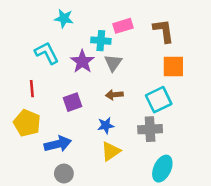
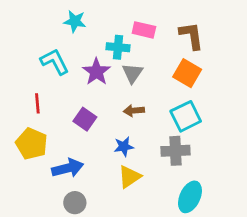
pink rectangle: (123, 26) -> (144, 30), turned 30
orange square: (173, 66) -> (187, 73), moved, turned 30
purple square: (73, 102) -> (85, 119), turned -36

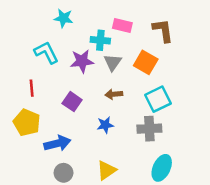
purple star: (96, 72) -> (82, 61), turned 30
orange square: (187, 73) -> (146, 62), moved
yellow triangle: (130, 177) -> (106, 170), moved

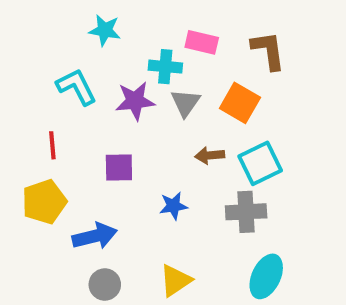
brown arrow: (114, 94) -> (210, 155), moved
purple square: (72, 102) -> (119, 167), turned -36
yellow pentagon: (27, 122) -> (44, 202), turned 30

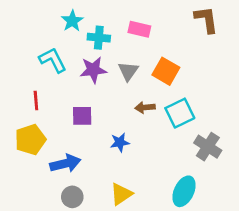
cyan star: (105, 30) -> (72, 21), turned 30
brown L-shape: (268, 50) -> (206, 19), moved
cyan cross: (165, 67) -> (99, 38), moved
gray cross: (246, 212) -> (208, 147), moved, turned 36

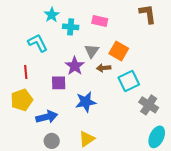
purple star: (93, 70) -> (75, 66), moved, turned -30
brown arrow: (145, 107) -> (104, 68), moved
blue star: (120, 142) -> (86, 102), size x1.5
cyan ellipse: (184, 191) -> (157, 137), moved

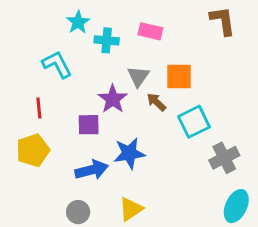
orange square: (119, 51) -> (179, 76), turned -30
brown arrow: (104, 68) -> (156, 102), turned 48
gray cross: (149, 105) -> (224, 158), turned 30
blue arrow: (47, 117) -> (92, 170), moved

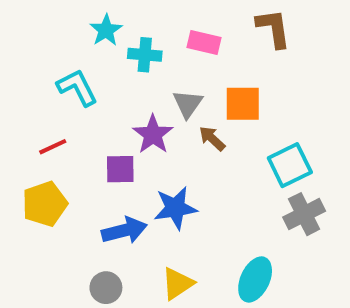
brown L-shape: (223, 21) -> (273, 28), moved
red line: (39, 108) -> (53, 147), turned 70
cyan square: (194, 122) -> (290, 165), moved
cyan ellipse: (236, 206) -> (255, 279), moved

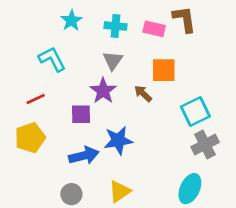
pink rectangle: (204, 43) -> (154, 29), moved
cyan cross: (145, 55) -> (116, 26), moved
gray triangle: (188, 104) -> (113, 60), moved
cyan ellipse: (255, 279) -> (190, 189), moved

